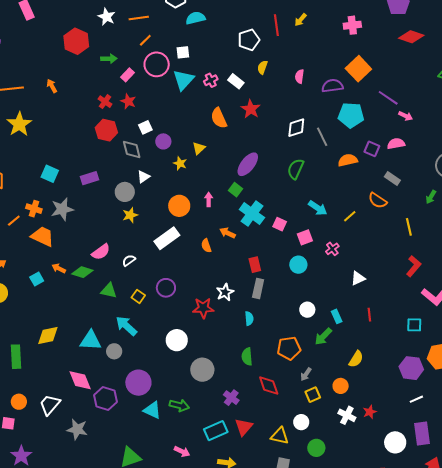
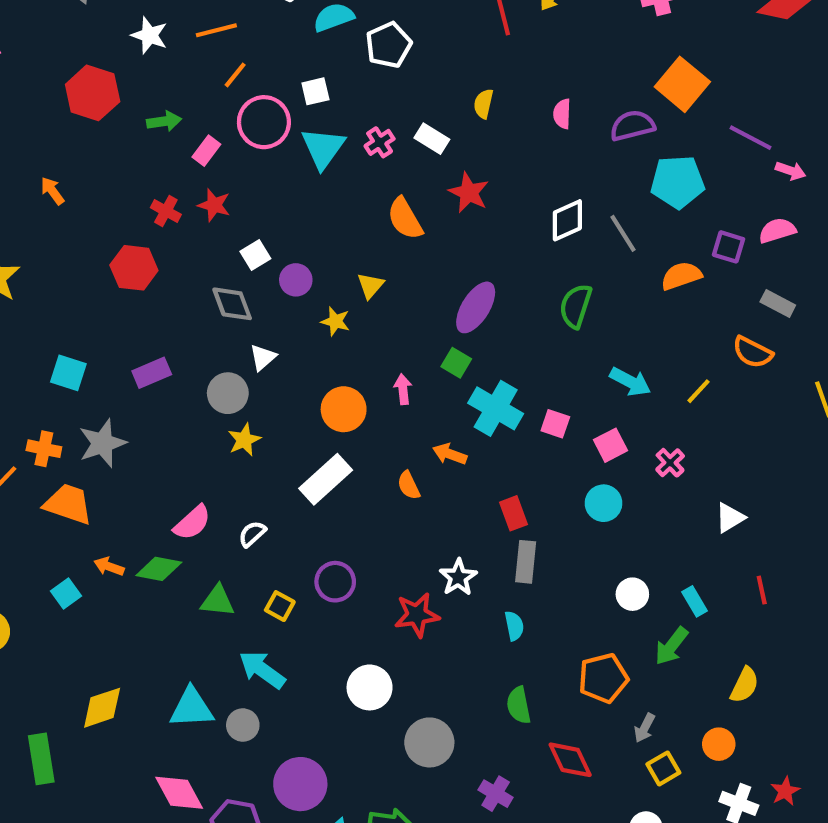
white pentagon: (249, 40) -> (389, 45), moved
red hexagon: (106, 130) -> (134, 268), moved

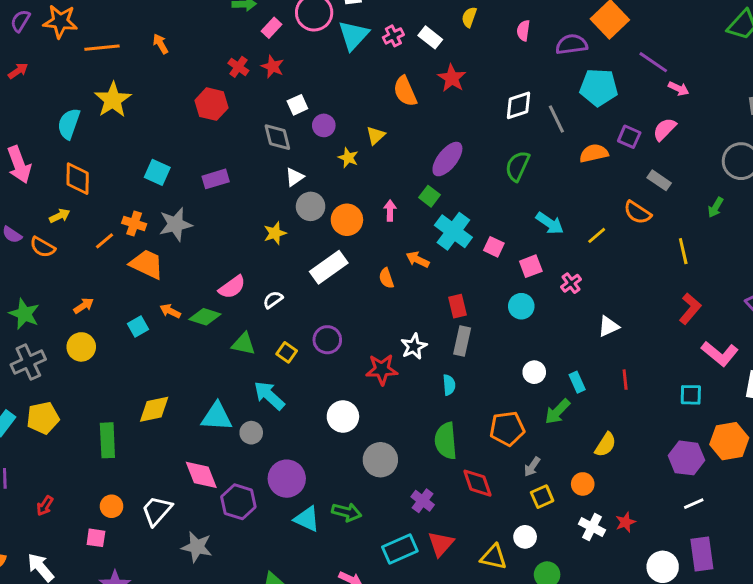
pink semicircle: (777, 231) -> (665, 129), turned -35
gray circle: (228, 393) -> (311, 206), moved
green semicircle: (519, 705) -> (446, 441), size x1.4

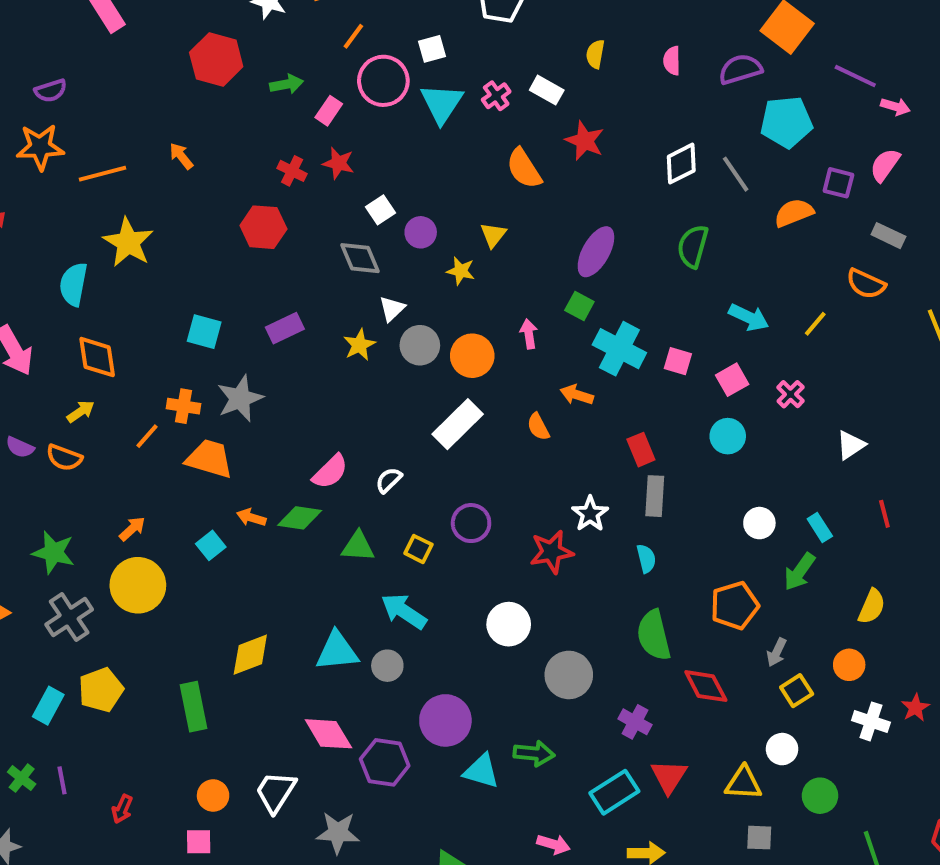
yellow star: (275, 233) -> (359, 345), moved
yellow circle: (81, 347) -> (138, 585), size x1.4

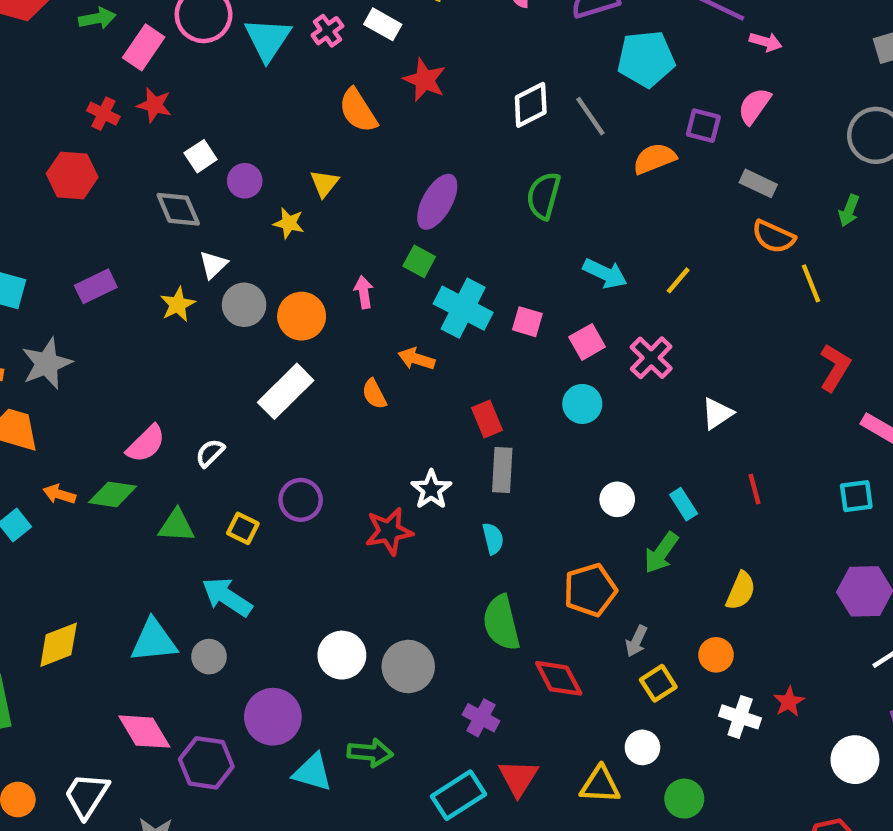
pink rectangle: (329, 111) -> (144, 47), size x1.4
orange semicircle: (866, 284) -> (774, 237), moved
pink cross: (791, 394) -> (651, 358), size x1.4
white circle: (509, 624) -> (342, 655), moved

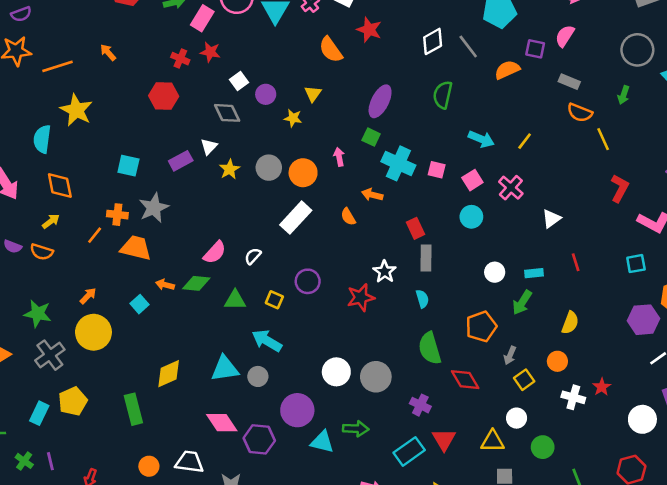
white triangle: (213, 265) -> (209, 147), moved
cyan rectangle: (684, 504) -> (534, 273), turned -60
white trapezoid: (87, 795) -> (189, 462), turned 68

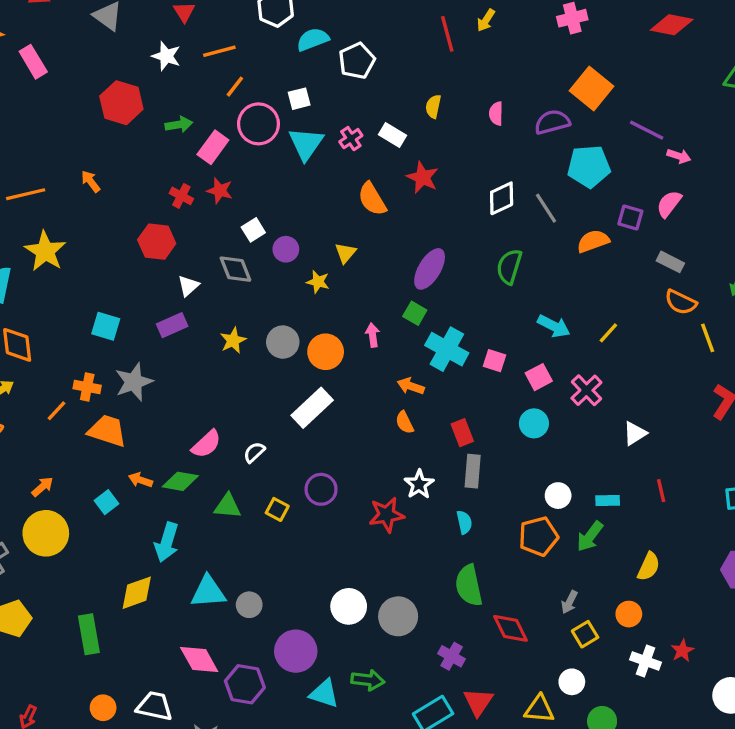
white triangle: (209, 147) -> (188, 286), moved
orange semicircle: (348, 217) -> (405, 422), moved
orange pentagon: (481, 326) -> (538, 536), moved
cyan arrow: (267, 341) -> (167, 542), moved, turned -108

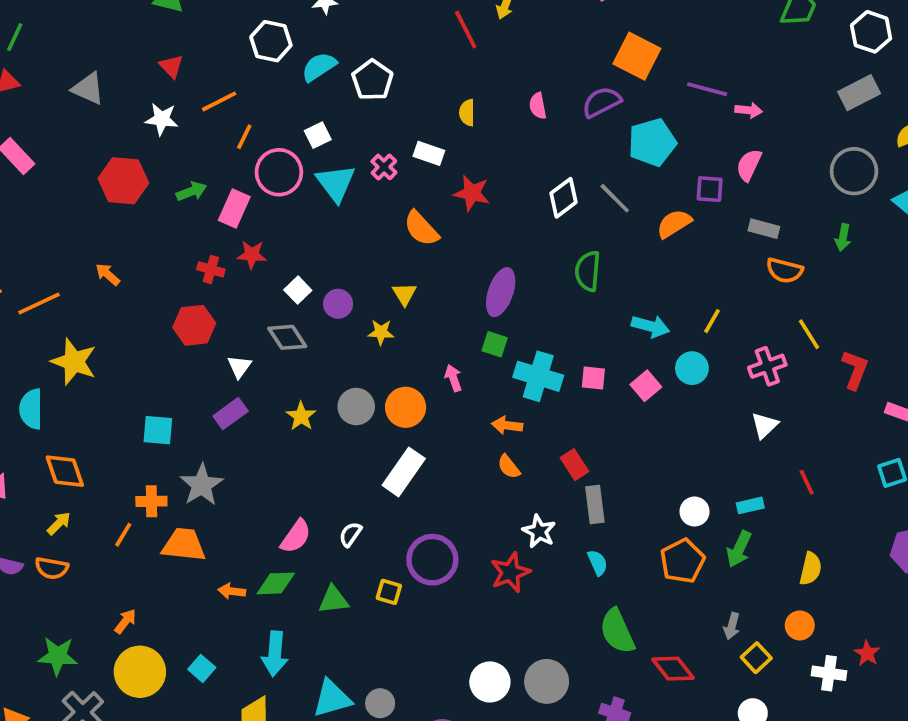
yellow line: (708, 338) -> (809, 334), moved
pink cross: (586, 390) -> (767, 366), moved, turned 36
cyan circle: (534, 423) -> (692, 368), moved
purple circle: (321, 489) -> (432, 560), size x1.4
cyan square: (107, 502) -> (202, 668), moved

